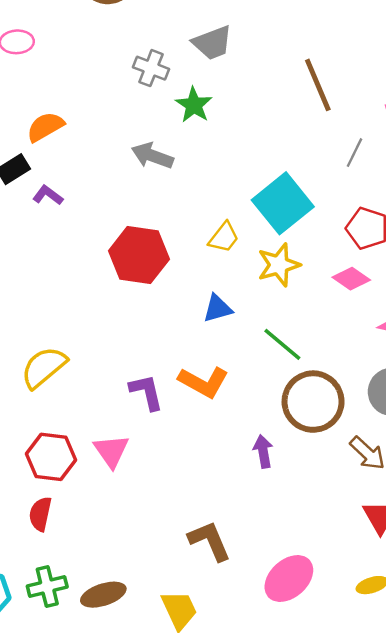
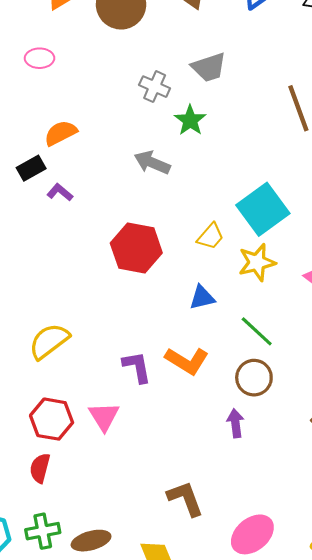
brown circle: (313, 402) -> (254, 378), moved, size x0.7

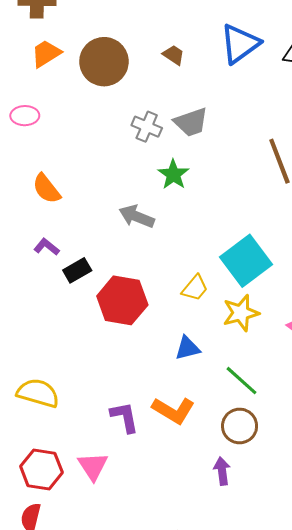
gray cross: (155, 87) -> (147, 127), moved
orange semicircle: (61, 133) -> (46, 189), turned -100
black rectangle: (31, 168) -> (77, 270), moved
yellow semicircle: (49, 341) -> (38, 393), turned 54

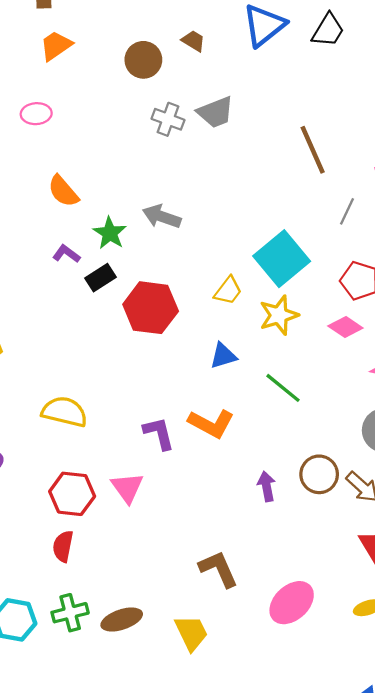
brown circle: (104, 62) -> (143, 60), moved, size x0.7
green star: (173, 174) -> (110, 233), moved
brown circle: (240, 426) -> (319, 474), moved

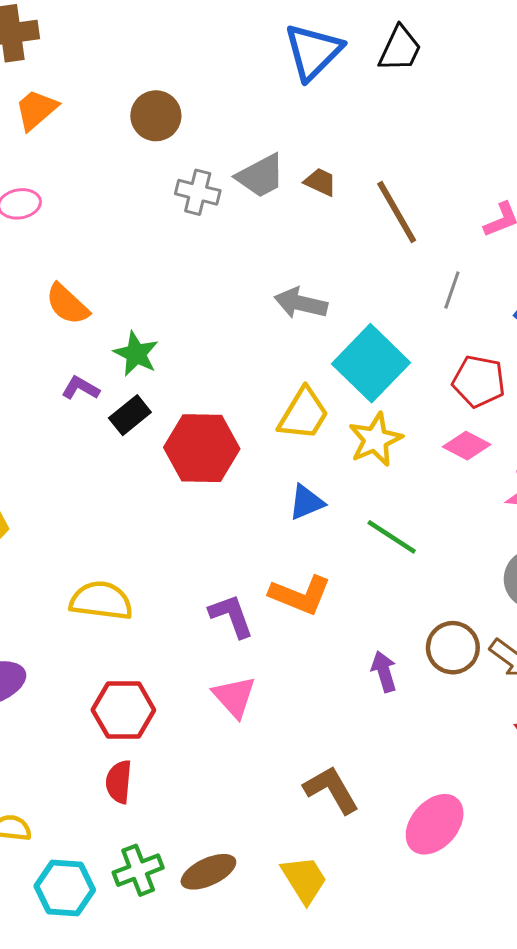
brown trapezoid: (193, 41) -> (320, 182), moved
gray arrow: (162, 217) -> (301, 303), moved
yellow trapezoid: (228, 291) -> (304, 414), size x1.4
pink triangle: (127, 488) -> (234, 697), moved

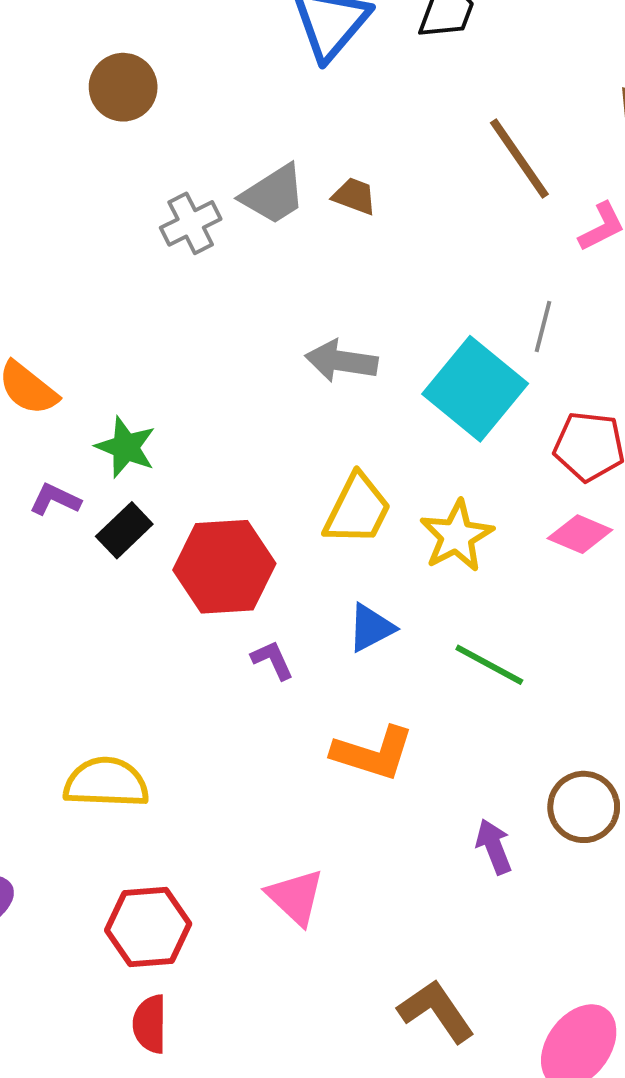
brown circle: (156, 116) -> (123, 87), moved
gray cross: (198, 192) -> (191, 223), turned -36
brown line: (397, 212) -> (519, 159), moved
cyan square: (371, 363) -> (475, 389), moved
purple L-shape: (231, 616) -> (272, 660), moved, size x0.7

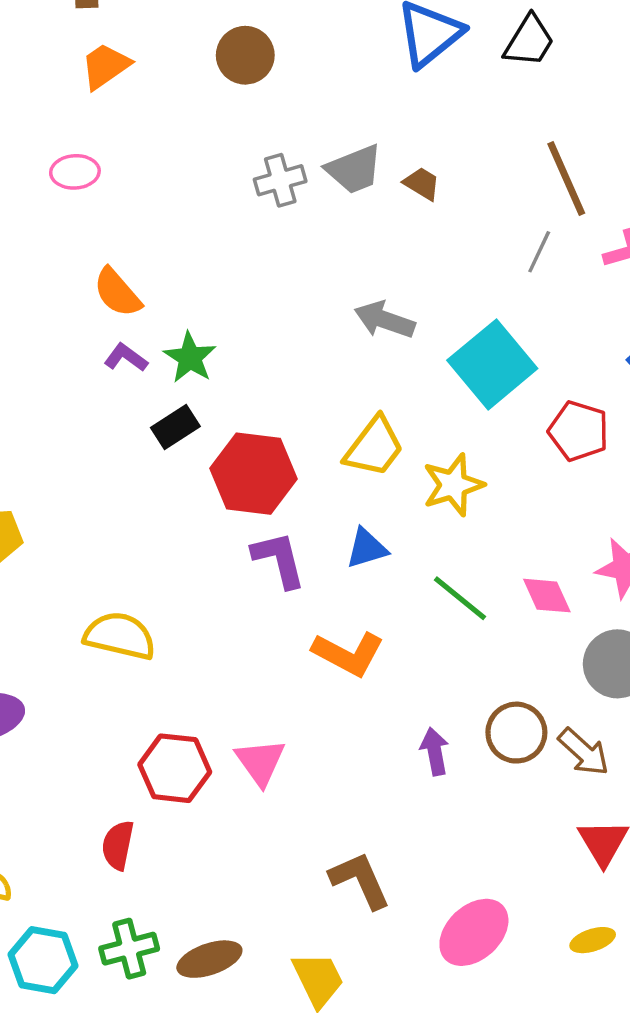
gray line: (543, 327) -> (539, 252), moved
purple L-shape: (55, 499) -> (126, 358), moved
pink diamond: (580, 534) -> (547, 596), moved, turned 32
purple L-shape: (272, 660) -> (279, 560), size x1.6
red hexagon: (148, 927) -> (175, 768), moved

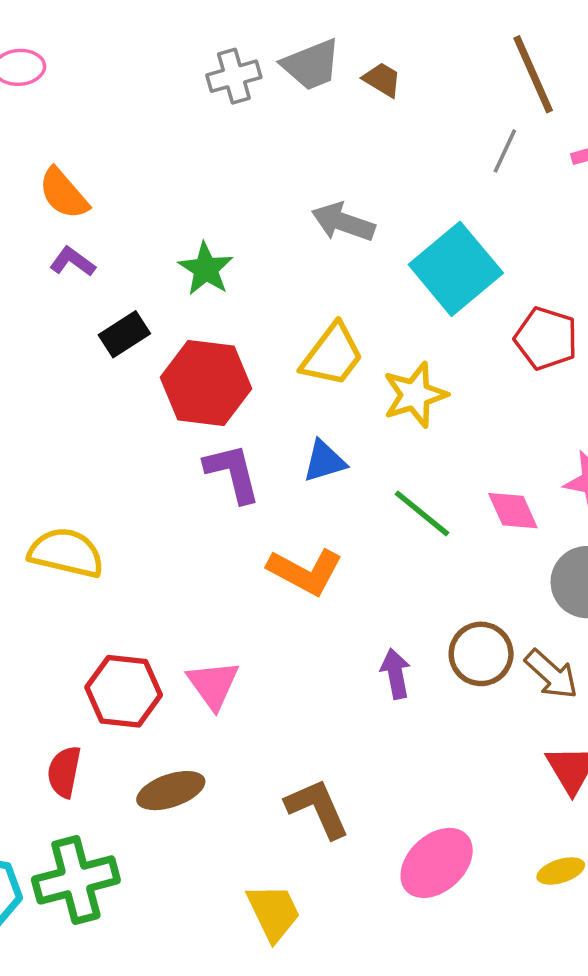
green star: (190, 358) -> (206, 269), moved
green cross: (129, 949) -> (76, 880), size x1.4
brown ellipse: (209, 959) -> (171, 791), moved

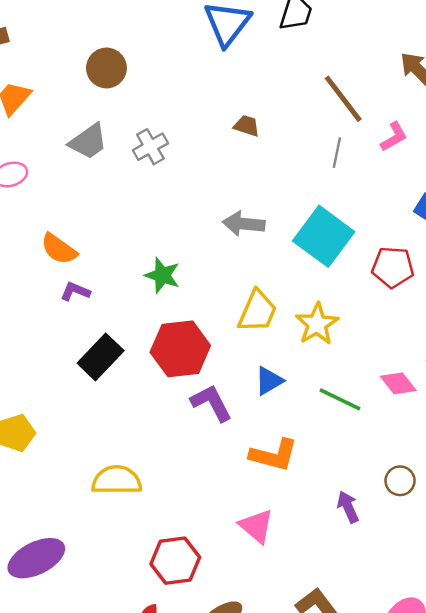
gray trapezoid: (311, 65) -> (88, 141), moved
black rectangle: (124, 334) -> (101, 357), moved, size x1.4
brown circle: (481, 654) -> (400, 481), size x0.7
pink triangle: (213, 685) -> (256, 526), moved

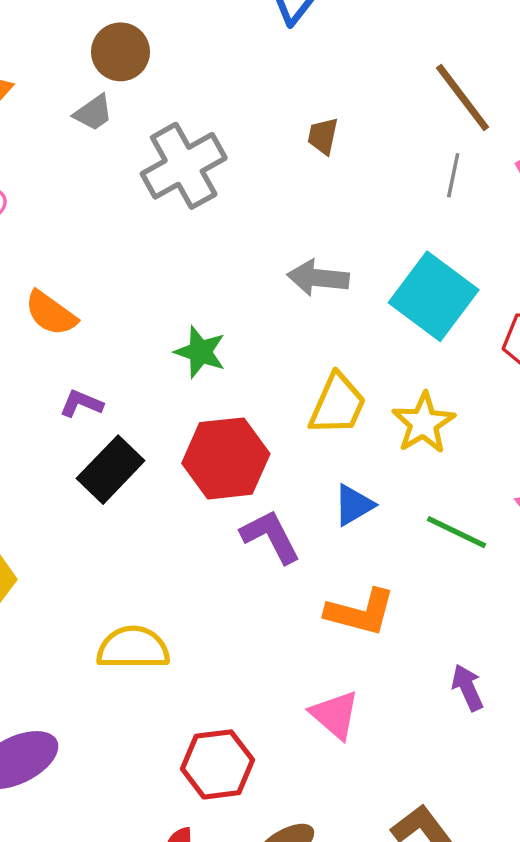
brown trapezoid: (247, 126) -> (323, 136), turned -96
gray trapezoid: (88, 141) -> (93, 113), moved, size x0.7
gray cross: (150, 147) -> (184, 166), size x1.6
purple L-shape: (75, 291) -> (81, 404), moved

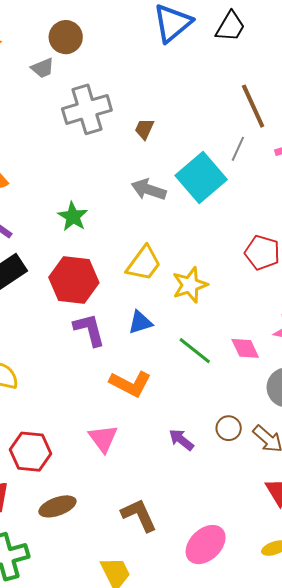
brown trapezoid: (323, 136) -> (144, 129), moved
cyan square: (434, 296) -> (201, 177), moved
purple arrow: (467, 688) -> (181, 440), turned -40

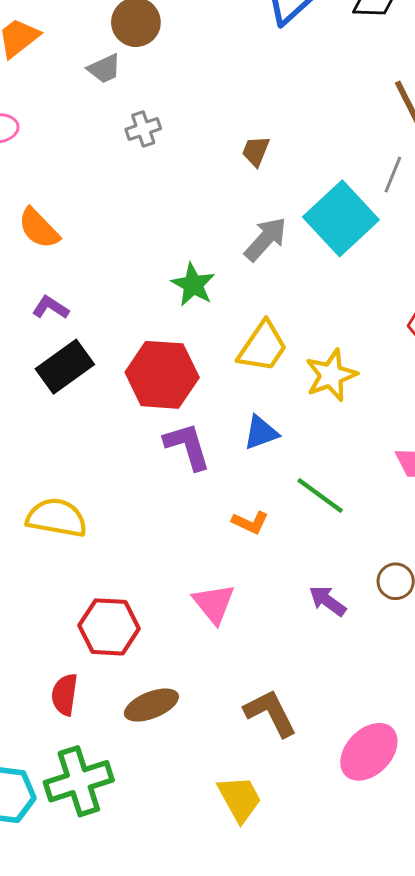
gray cross: (87, 109) -> (143, 129), moved, size x0.5
gray arrow: (149, 190) -> (266, 239), turned 116
green star: (73, 217) -> (193, 285), moved
green line: (195, 351) -> (320, 496), moved
orange L-shape: (130, 384) -> (250, 522), size x0.6

